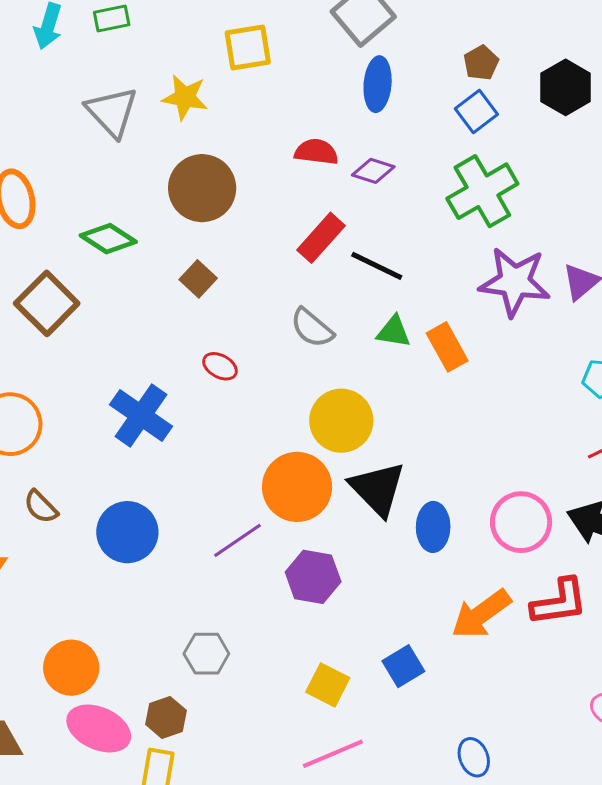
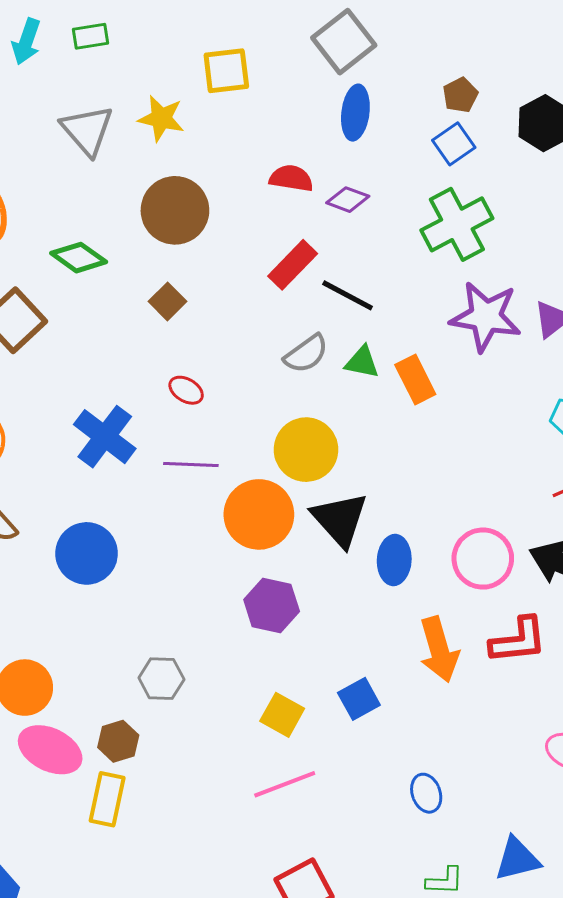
gray semicircle: (312, 328) -> (306, 354), moved, turned -78
purple line: (238, 540) -> (191, 464), moved, turned 34
orange arrow: (481, 614) -> (439, 649), turned -72

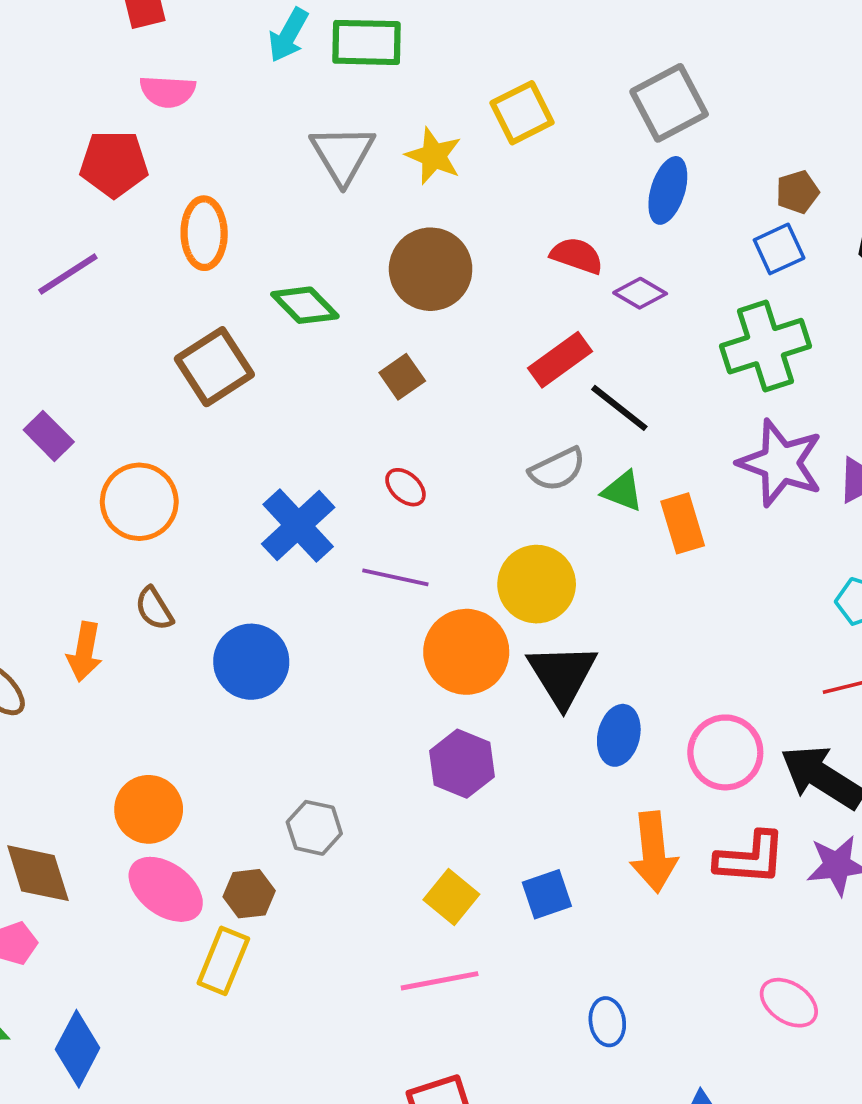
green rectangle: (91, 36) -> (367, 42), size x1.6
yellow square: (226, 71) -> (522, 113), turned -30

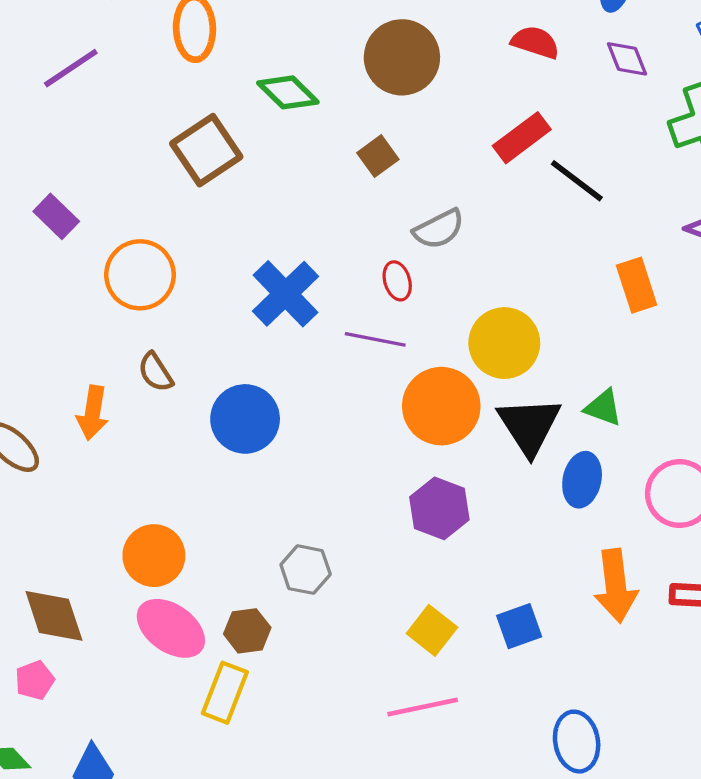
purple diamond: (640, 293) -> (627, 59), moved, turned 39
gray semicircle: (557, 469) -> (439, 229), moved
red ellipse: (405, 487) -> (397, 281), moved, turned 33
green triangle: (622, 491) -> (603, 408), moved
blue ellipse: (607, 1022) -> (577, 742), size x1.4

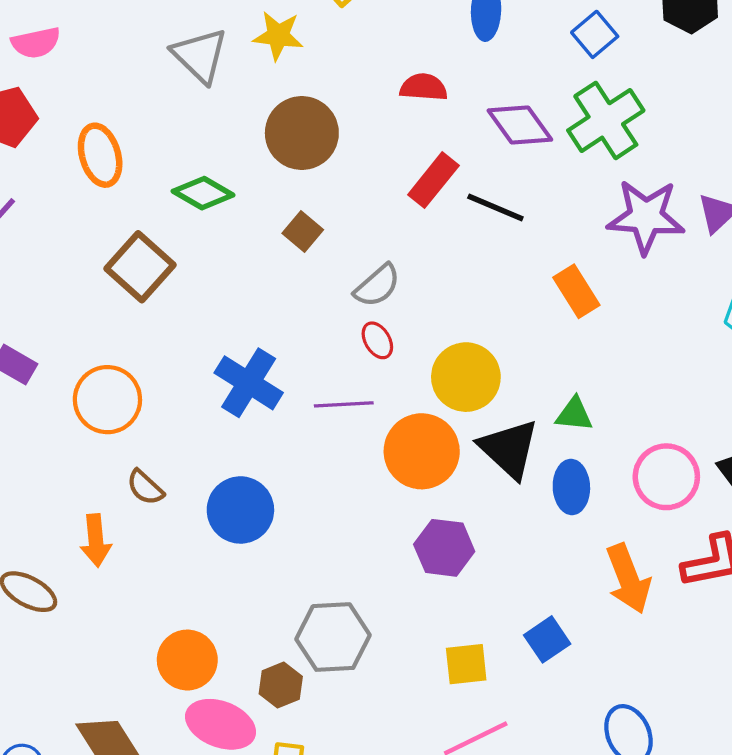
purple diamond: (627, 59) -> (520, 125), moved, size x1.5
red ellipse: (397, 281) -> (377, 340), moved
gray hexagon: (306, 570) -> (333, 637), size x1.5
yellow square: (432, 630) -> (466, 664), turned -30
brown hexagon: (247, 631) -> (281, 685), moved

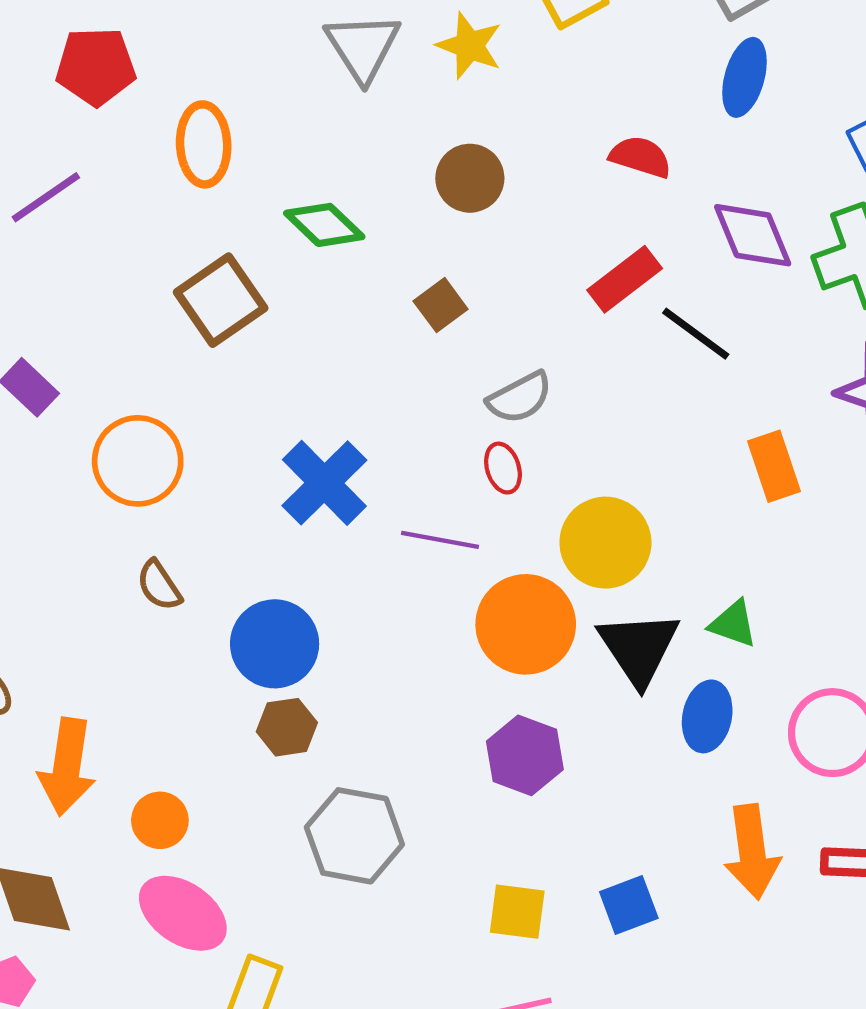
brown circle: (302, 133) -> (470, 178), size x0.7
orange arrow: (96, 540) -> (67, 767), moved, size x1.4
orange circle: (187, 660) -> (160, 820), size x0.7
brown hexagon: (281, 685) -> (287, 727), moved

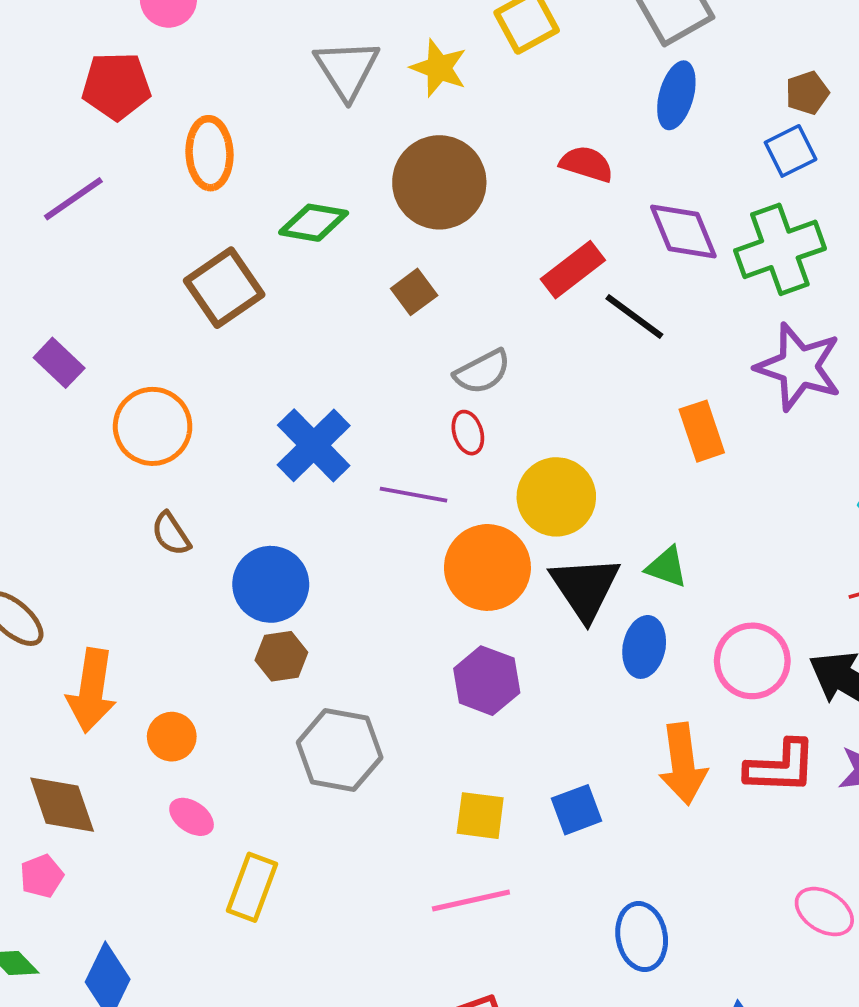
brown circle: (470, 178) -> (439, 182), size x1.6
green diamond: (324, 225) -> (314, 223), turned -34
pink ellipse: (183, 913) -> (192, 817), size x0.6

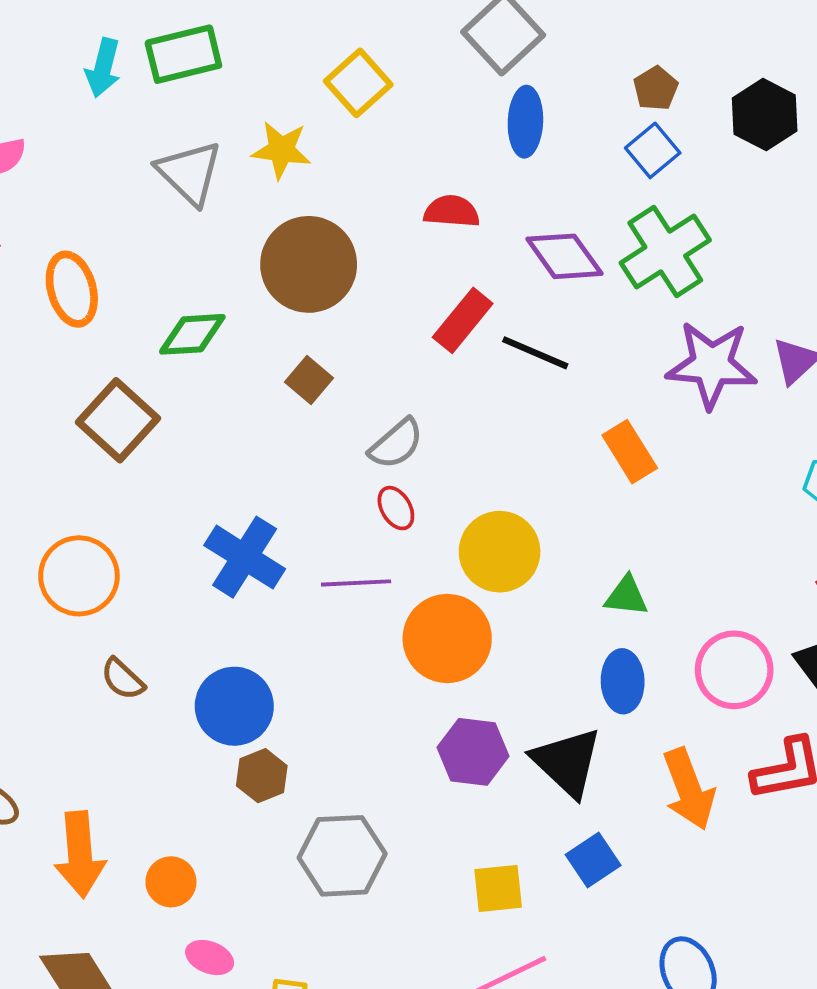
black triangle: (585, 588) -> (567, 762), moved

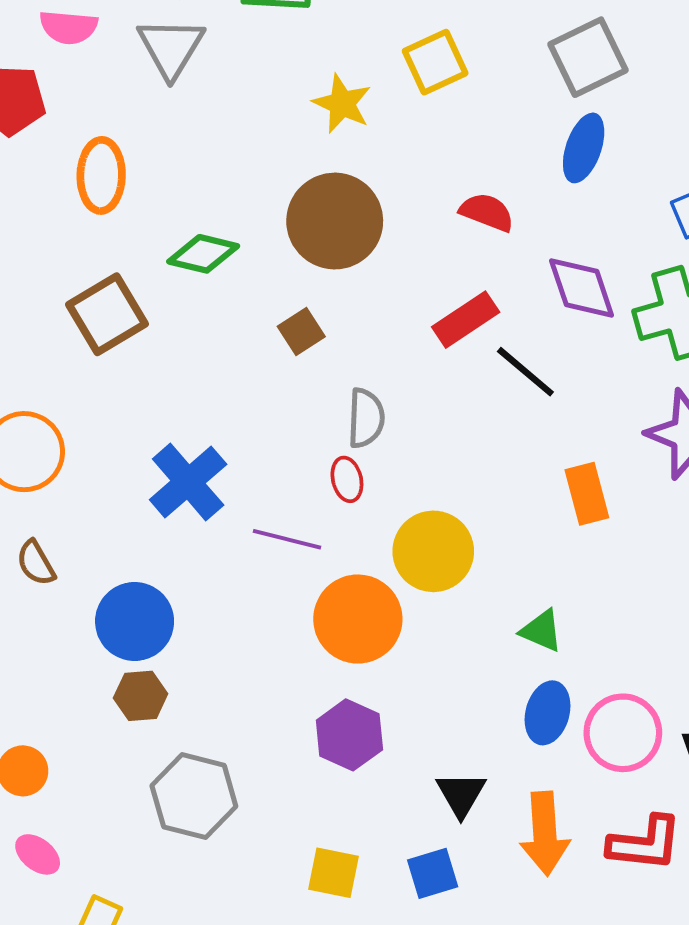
gray triangle: (189, 173) -> (171, 48), moved
gray semicircle: (396, 444) -> (366, 418), turned -64
blue ellipse: (623, 681) -> (548, 713), moved
black triangle: (567, 762) -> (461, 794), moved, size x0.7

